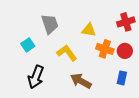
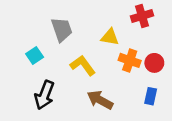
red cross: (126, 22) -> (142, 16), moved

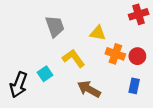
red cross: (142, 16) -> (139, 14), moved
cyan square: (35, 55) -> (45, 74), moved
black arrow: (44, 95) -> (19, 85), moved

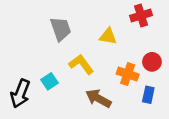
red cross: (139, 14) -> (141, 16), moved
orange cross: (115, 54) -> (128, 74), moved

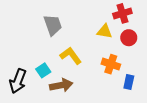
yellow triangle: (108, 36) -> (104, 31), moved
red circle: (152, 62) -> (129, 38), moved
brown arrow: (98, 98) -> (61, 85), moved, turned 140

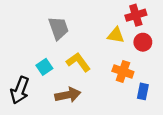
cyan square: (43, 70) -> (44, 67), moved

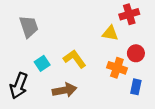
gray trapezoid: (58, 28) -> (29, 27), moved
red circle: (143, 42) -> (136, 53), moved

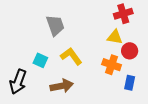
gray trapezoid: (29, 27) -> (55, 25), moved
yellow triangle: (110, 33) -> (115, 37), moved
cyan square: (42, 63) -> (40, 60), turned -32

